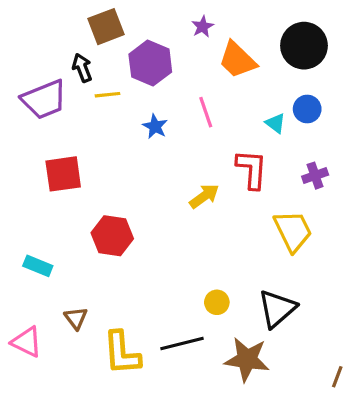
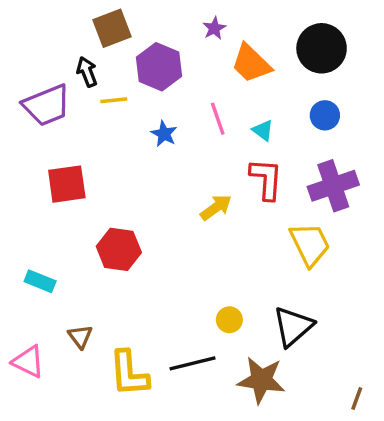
cyan triangle: (275, 123) -> (263, 130), moved
purple cross: (315, 176) -> (333, 186), size x1.8

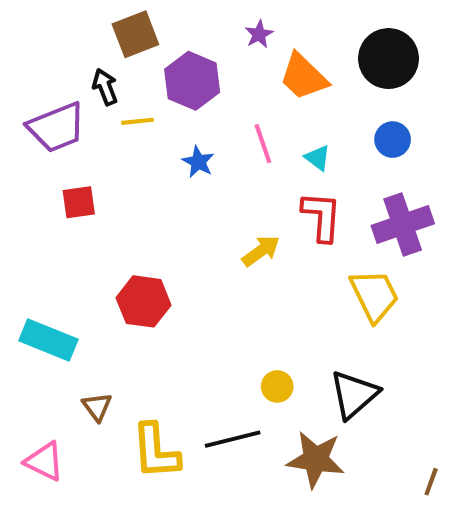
red square: (67, 184) -> (79, 202), moved, size x0.7
cyan rectangle: (40, 281) -> (48, 340), size x1.5
pink triangle: (28, 362) -> (44, 461), moved

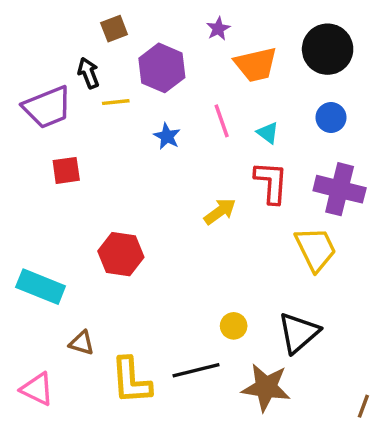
brown square: (135, 34) -> (114, 29), size x0.7
orange trapezoid: (303, 77) -> (256, 65), turned -57
purple cross: (403, 225) -> (340, 189), turned 33
brown triangle: (97, 407) -> (82, 343), turned -36

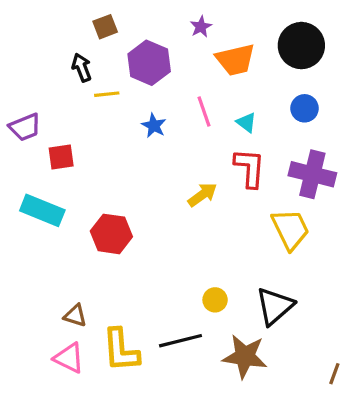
purple trapezoid: (47, 107) -> (25, 127), moved, size x0.7
cyan rectangle: (41, 287) -> (42, 210), moved
pink triangle: (37, 389) -> (69, 358), moved

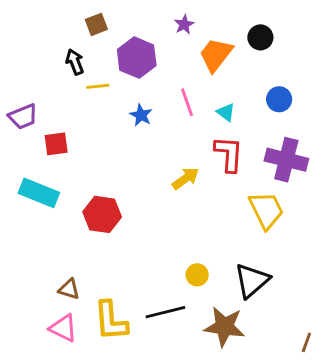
black circle: (301, 46) -> (260, 37), moved, size x0.6
orange trapezoid: (235, 60) -> (216, 55), turned 141

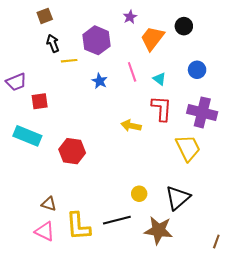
brown square: (96, 24) -> (45, 16), moved
yellow arrow: (186, 178) -> (131, 126), turned -132

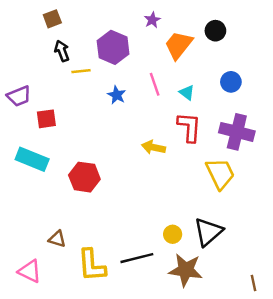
yellow circle: (139, 194) -> (173, 234), moved
pink triangle: (45, 231) -> (30, 271), moved
brown line: (216, 241) -> (254, 283), turned -32

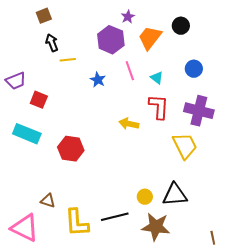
purple hexagon: (113, 47) -> (111, 40), moved
red square: (46, 119) -> (39, 100), turned 30
black triangle: (208, 232) -> (175, 195), turned 36
pink triangle: (30, 271) -> (25, 228), size x1.4

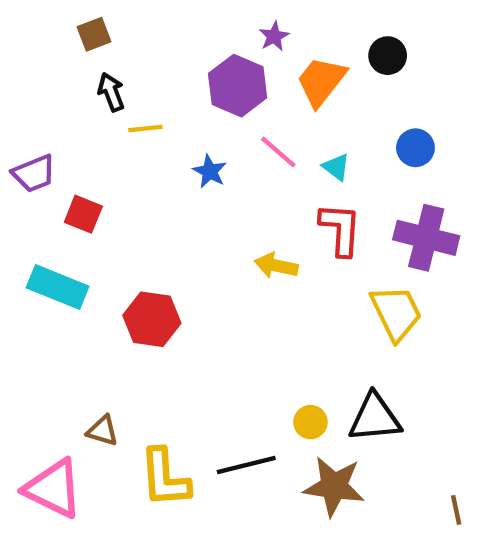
pink line: (130, 71) -> (278, 152), turned -30

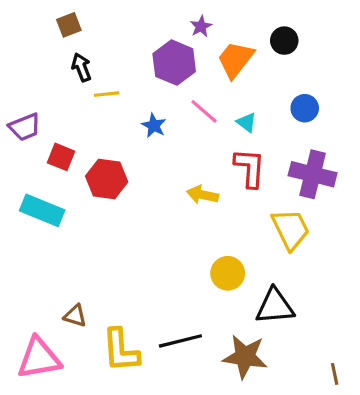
red hexagon: (152, 319) -> (107, 179), moved
yellow circle: (310, 422) -> (228, 273), moved, size x1.4
pink triangle: (53, 489) -> (39, 358), turned -36

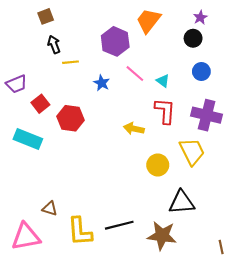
purple star: (201, 26) -> (200, 17), moved
black circle: (284, 41) -> (193, 38), moved
orange trapezoid: (236, 59) -> (148, 21), moved
red square: (61, 157) -> (40, 104), turned 30
yellow circle: (228, 273) -> (158, 165), moved

